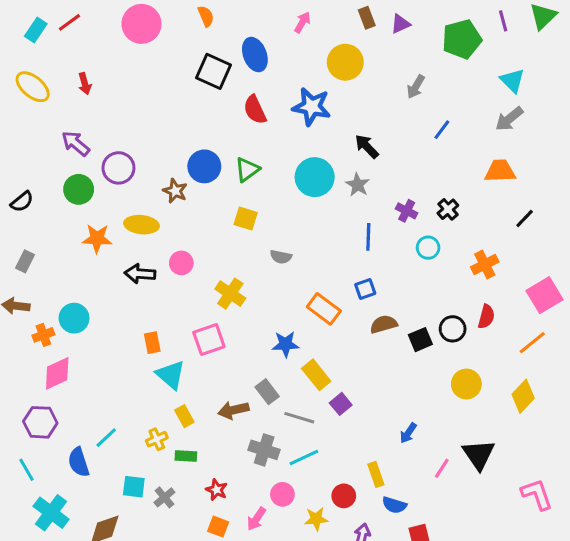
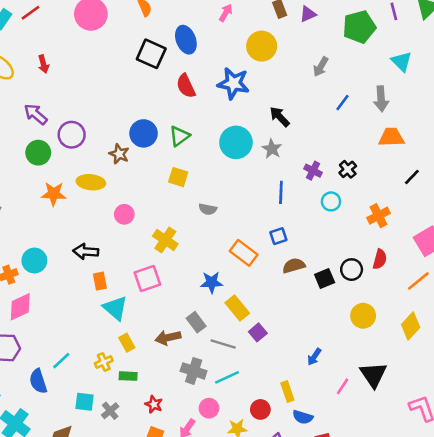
gray arrow: (509, 119) -> (381, 99), moved, turned -55
black arrow: (140, 274) -> (86, 252), moved

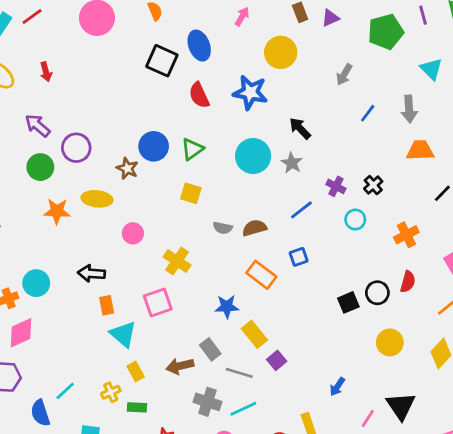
blue line: (281, 192) -> (301, 210), turned 50
brown semicircle: (294, 266) -> (254, 228), moved

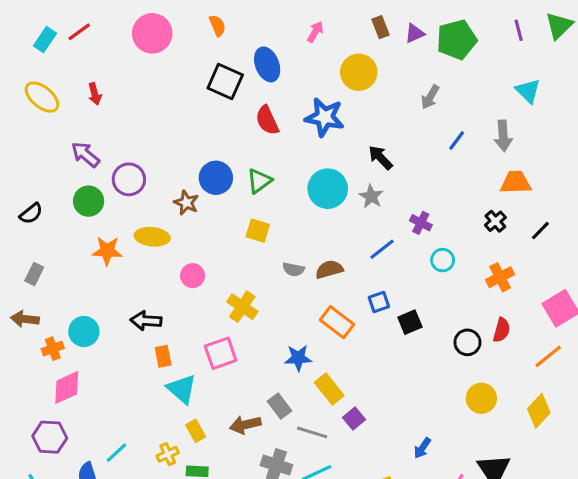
green pentagon: (386, 32) -> (457, 40), moved
black cross: (373, 185) -> (495, 221), moved
black square: (348, 302) -> (410, 322), moved

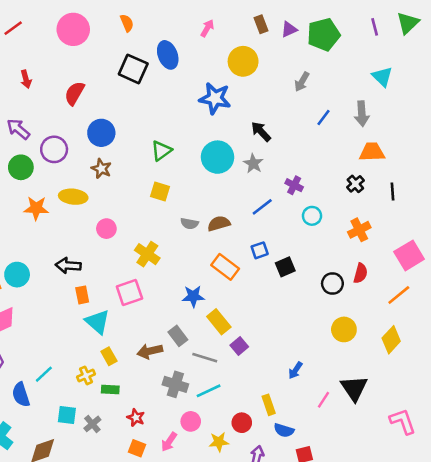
red semicircle: (267, 120) -> (74, 93), moved, turned 55
blue circle: (216, 178) -> (101, 133), moved
black line: (540, 231) -> (392, 192), turned -48

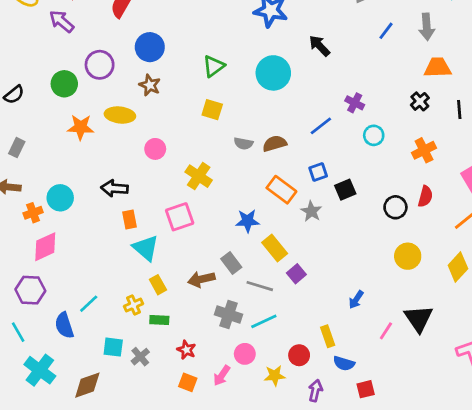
purple arrow: (18, 129) -> (62, 21), moved
gray star: (253, 163) -> (311, 211), moved

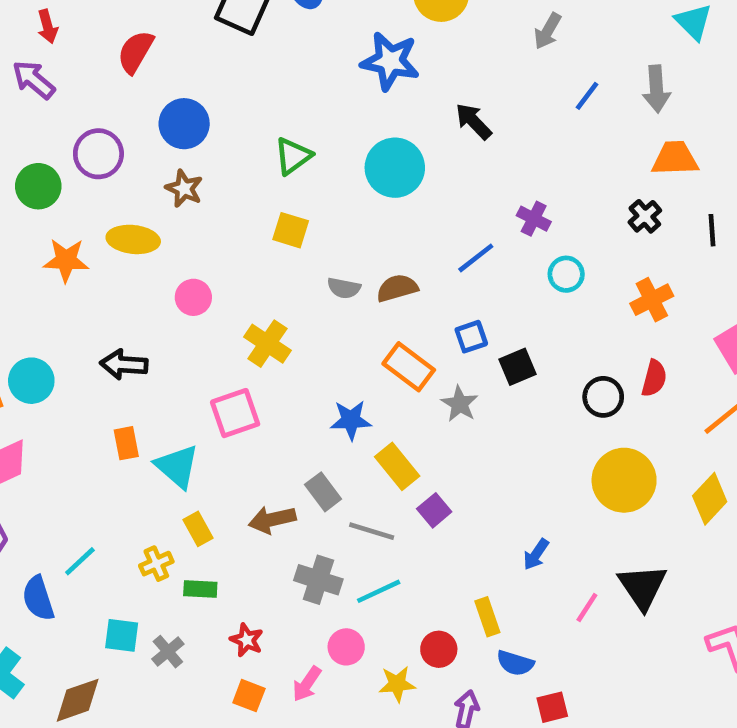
orange rectangle: (129, 220) -> (126, 443), moved
yellow circle: (408, 256) -> (624, 480), size x1.4

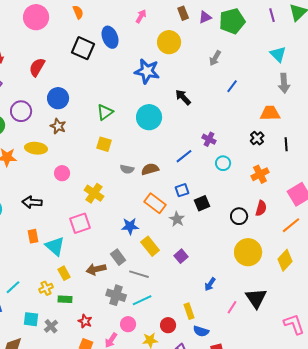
gray arrow: (656, 89) -> (284, 83), moved
purple square: (434, 510) -> (181, 256), moved

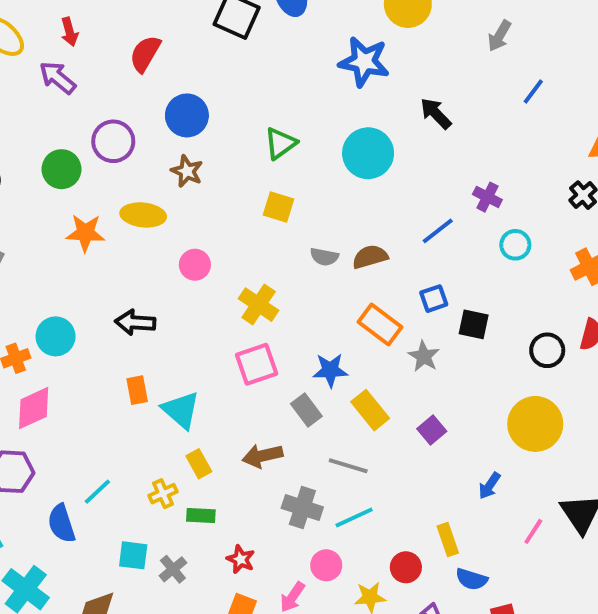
black square: (202, 203) -> (474, 324), turned 35
pink square: (80, 223) -> (257, 364), moved
yellow circle: (248, 252) -> (535, 424), moved
gray rectangle: (118, 257) -> (306, 410), moved

